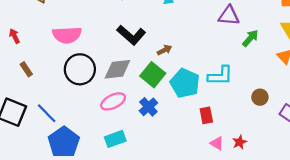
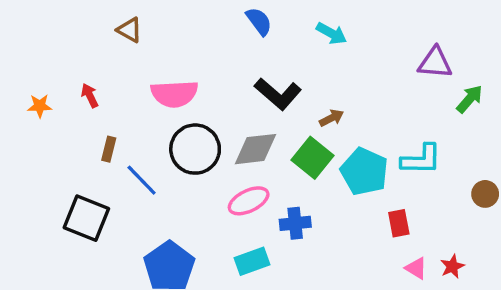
brown rectangle: (26, 69) -> (109, 149), turned 48
blue cross: (148, 107) -> (295, 223), moved, turned 36
blue line: (47, 113) -> (142, 180), moved

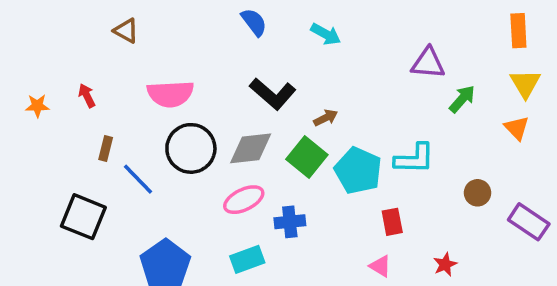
pink triangle: (416, 268) -> (380, 266), moved

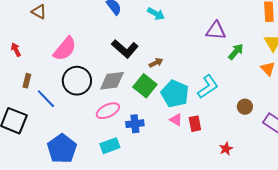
pink semicircle: (170, 94) -> (65, 49), turned -48
cyan L-shape: (414, 159) -> (208, 87), turned -35
pink triangle: (380, 266) -> (176, 120), moved

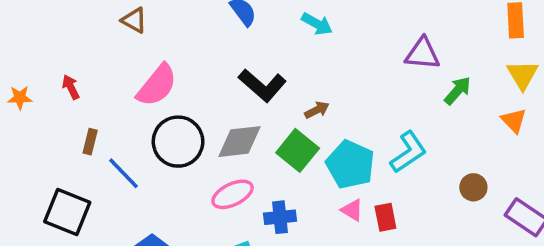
brown triangle: (39, 12) -> (134, 20), moved

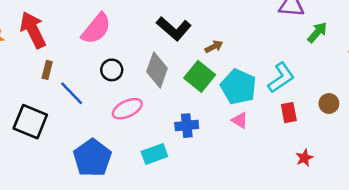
red arrow: (71, 87) -> (33, 30), size x2.0
black circle: (178, 142) -> (112, 70), size x0.6
gray diamond: (240, 142) -> (157, 70), turned -64
pink ellipse: (233, 194) -> (127, 109), moved
red rectangle: (385, 217) -> (289, 113), moved

